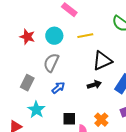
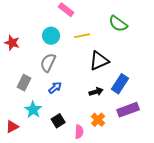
red star: (27, 37) -> (12, 43), moved
black arrow: (94, 85) -> (96, 92), moved
black square: (69, 119) -> (58, 121), moved, turned -32

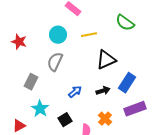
blue arrow: (55, 88) -> (75, 92), moved

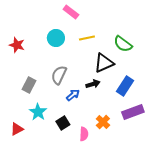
green semicircle: (125, 23) -> (123, 44), moved
gray semicircle: (55, 62) -> (59, 75), moved
black arrow: (103, 91) -> (93, 84), moved

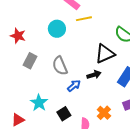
yellow line: (87, 38) -> (84, 19), moved
gray semicircle: (59, 75) -> (60, 66), turned -48
gray rectangle: (29, 85) -> (30, 61), moved

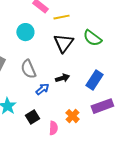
yellow line: (84, 19) -> (61, 17), moved
black triangle: (105, 54) -> (63, 43), moved, turned -30

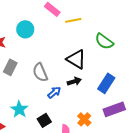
cyan circle: (25, 32) -> (25, 29), moved
black triangle: (63, 43) -> (76, 59), moved, turned -35

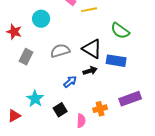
gray semicircle: (40, 72) -> (60, 51), moved, turned 96
blue rectangle: (106, 83) -> (116, 61), moved, turned 66
orange cross: (84, 119) -> (100, 109), turned 32

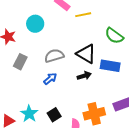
blue arrow: (70, 82) -> (50, 79), moved
cyan star: (35, 99) -> (29, 114), moved
orange cross: (100, 109) -> (94, 114), size x1.5

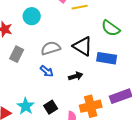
black arrow: (84, 76) -> (76, 76), moved
blue arrow: (50, 79) -> (47, 71), turned 80

